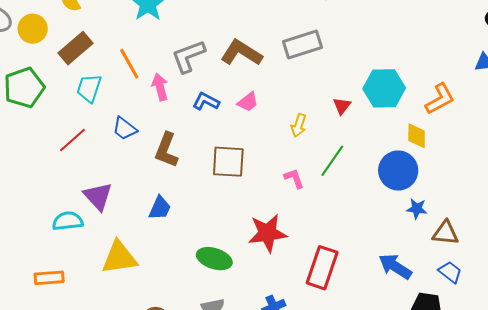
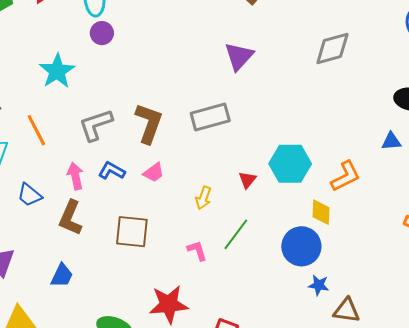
brown L-shape: (241, 53) -> (149, 123), turned 75
pink arrow: (160, 87) -> (75, 176), moved

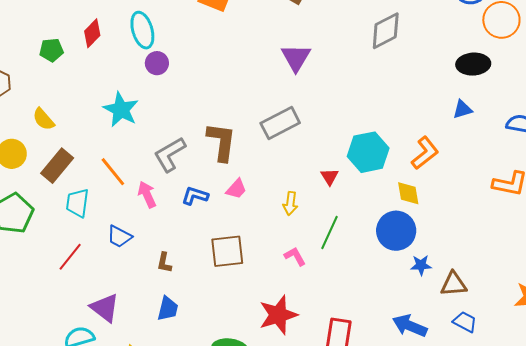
pink arrow: (75, 176) -> (147, 194), moved
brown L-shape: (70, 218) -> (164, 263), moved, size x0.6

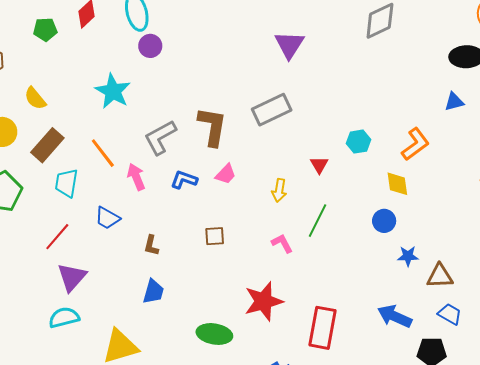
cyan hexagon: (368, 152) -> (359, 142), size x0.6
blue circle: (396, 231) -> (384, 221), size x0.6
brown square: (227, 251) -> (215, 236), size x0.6
purple triangle: (105, 308) -> (72, 277), moved, turned 32

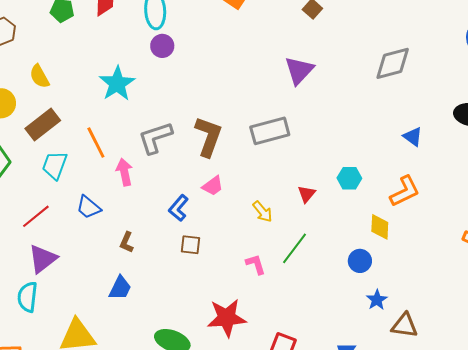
blue triangle: (454, 102) -> (413, 137), moved, turned 40
blue L-shape: (184, 180) -> (179, 208), moved, turned -80
yellow arrow: (279, 190) -> (262, 212), turned -60
blue star: (408, 256) -> (377, 300), turned 30
cyan semicircle: (64, 317) -> (27, 297), turned -80

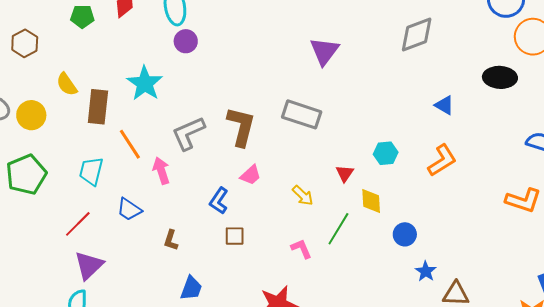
brown rectangle: (43, 125) -> (98, 107), moved, turned -40
gray rectangle: (270, 131) -> (302, 114), turned 39
yellow diamond: (380, 227) -> (371, 201), moved
blue trapezoid: (120, 288) -> (191, 288), moved

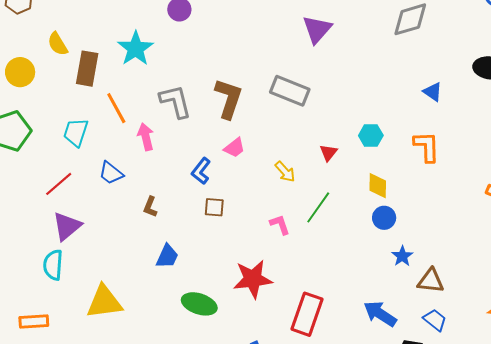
gray L-shape: (188, 133) -> (175, 101), turned 96
orange L-shape: (442, 160) -> (427, 147), turned -64
yellow diamond: (371, 201) -> (378, 186), moved

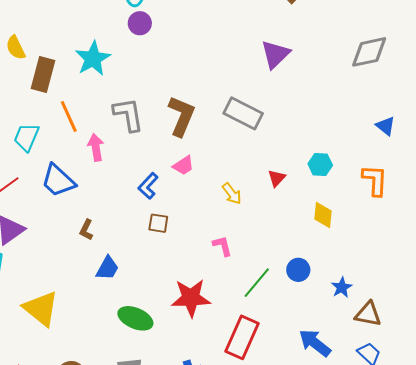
blue trapezoid: (111, 173) -> (58, 181), size x1.4
brown L-shape: (150, 207) -> (86, 230), moved
green line: (318, 207) -> (257, 283), moved
blue circle: (384, 218) -> (298, 270), moved
yellow triangle: (104, 302) -> (41, 309), turned 42

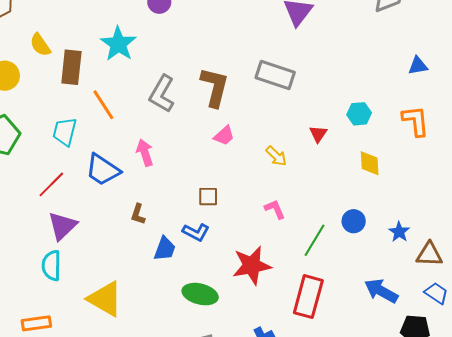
gray L-shape: (128, 115) -> (162, 94), turned -132
blue triangle: (386, 126) -> (418, 66), turned -40
pink arrow: (96, 147) -> (145, 153), moved
blue L-shape: (148, 186) -> (196, 232), moved, turned -96

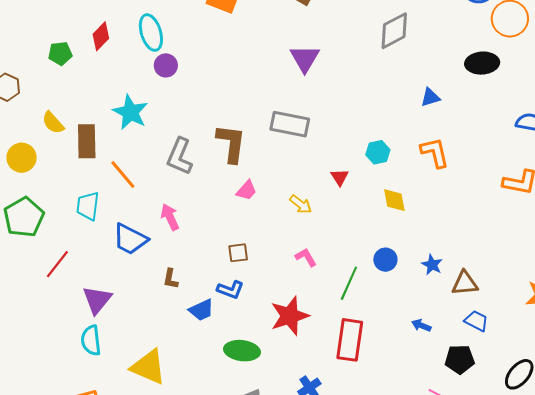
red line: (51, 184) -> (57, 264), moved
blue trapezoid: (165, 249) -> (201, 310), turned 52
blue arrow: (381, 291) -> (421, 325), size x0.6

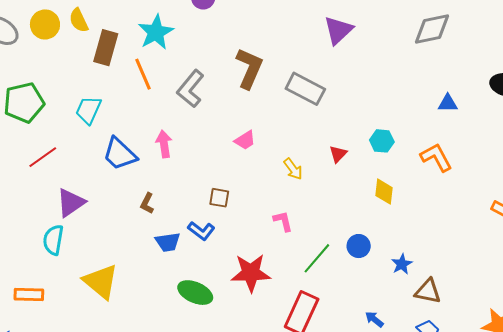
brown L-shape: (231, 143) -> (249, 68), moved
orange L-shape: (435, 153) -> (436, 157), turned -32
yellow circle: (22, 158) -> (45, 24), moved
orange line: (123, 174) -> (143, 74), moved

